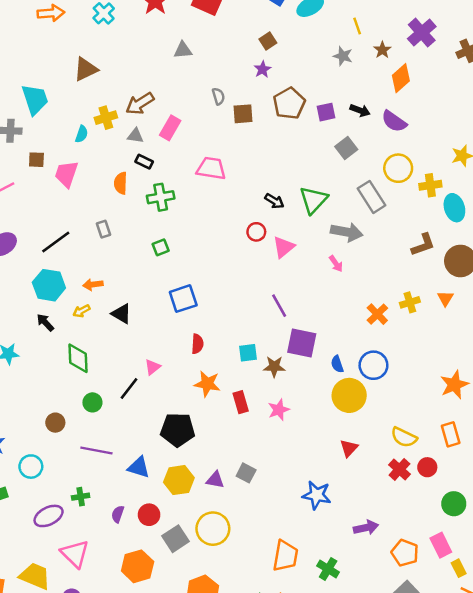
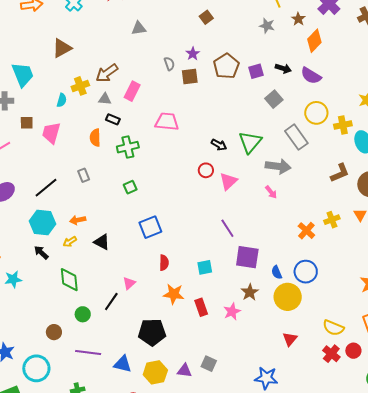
purple star: (262, 69) -> (193, 54), moved
brown star: (274, 367) -> (250, 292), moved, turned -30
cyan circle: (31, 467) -> (36, 368), size x1.4

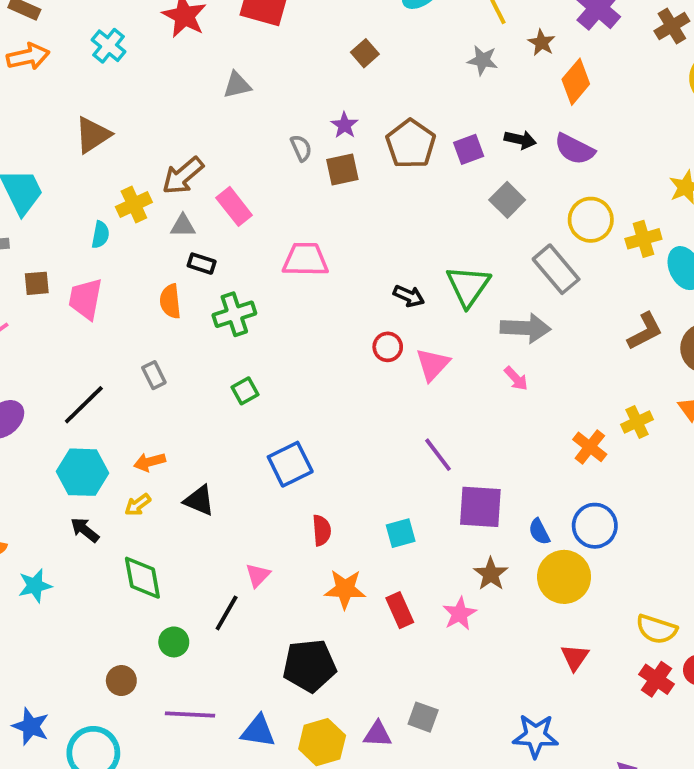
pink rectangle: (132, 91) -> (234, 206), turned -60

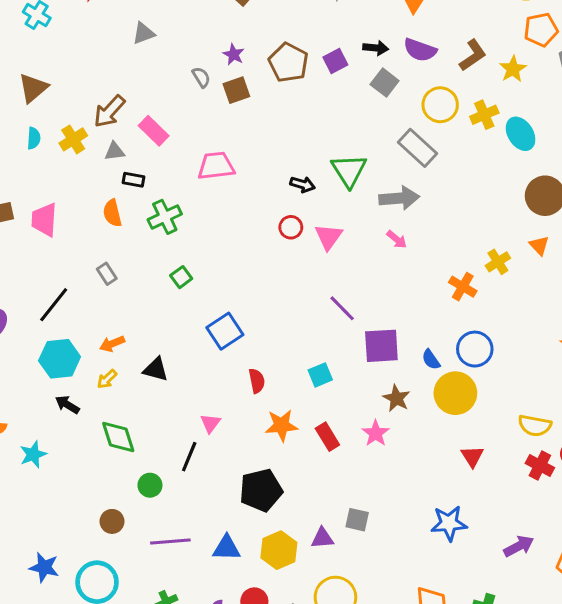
gray square: (507, 200) -> (385, 83), moved
cyan semicircle: (100, 235) -> (34, 138), moved
brown L-shape: (645, 331) -> (473, 55), moved

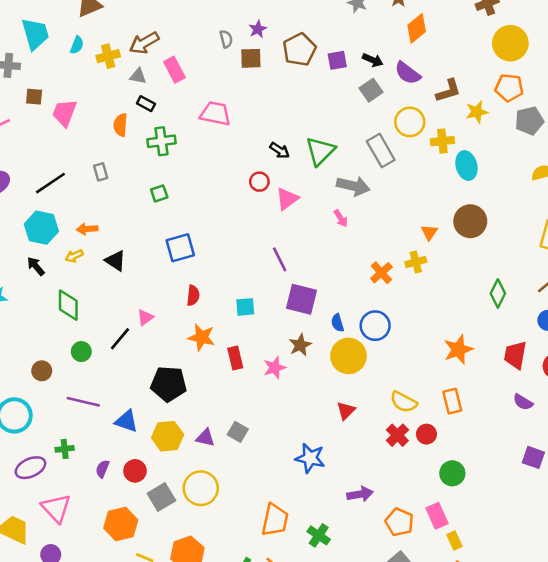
orange triangle: (539, 245) -> (429, 232), moved

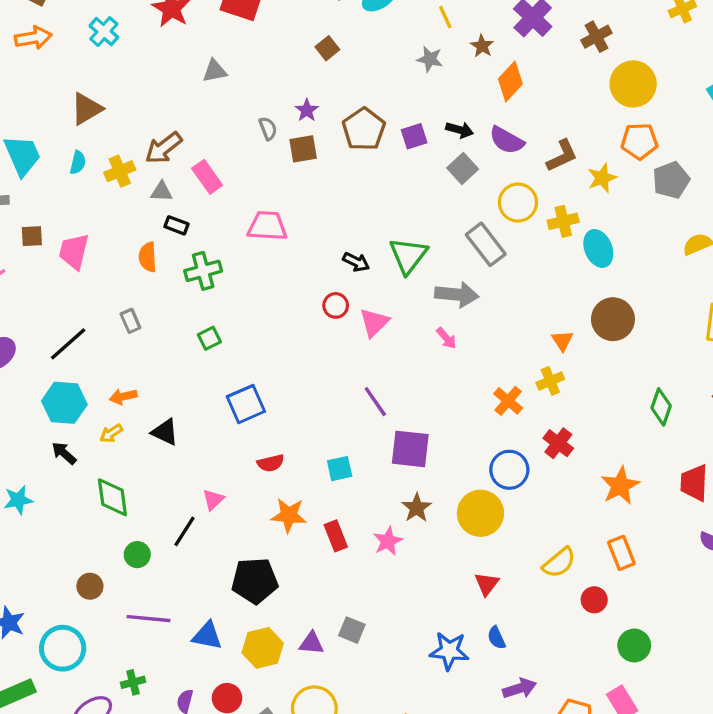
red semicircle: (193, 295) -> (271, 463), turned 78
blue semicircle: (337, 323) -> (496, 638), moved
yellow semicircle: (404, 402) -> (559, 563), turned -60
red cross: (397, 435) -> (558, 443), moved

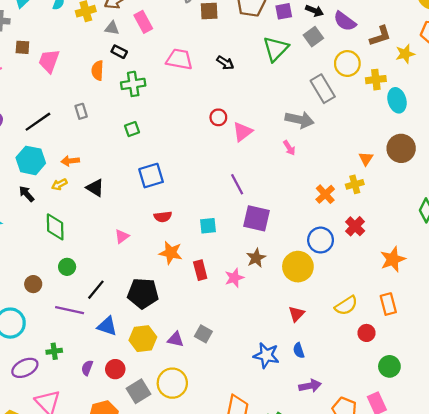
green triangle: (408, 256) -> (276, 49), moved
black arrow: (356, 262) -> (225, 63), moved
black line: (184, 531) -> (96, 290), moved

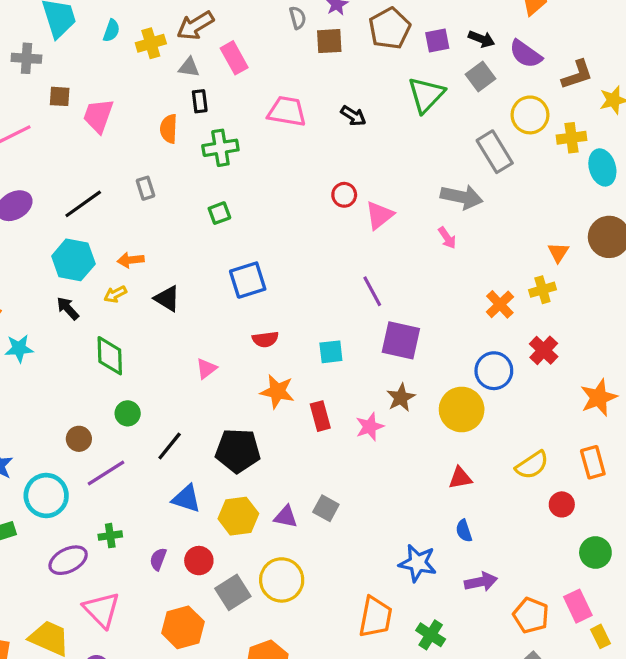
black rectangle: (119, 52) -> (200, 101), turned 56
purple line: (70, 310) -> (106, 473), moved, turned -44
red triangle: (296, 314) -> (460, 478), turned 36
blue star: (266, 355) -> (418, 563), moved

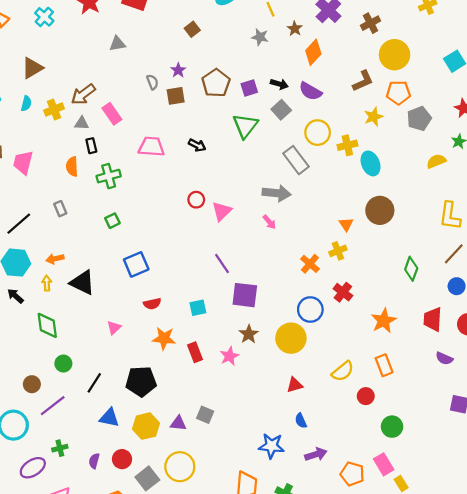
brown L-shape: (577, 75) -> (363, 81), moved
yellow arrow: (115, 294) -> (47, 283), turned 120
black triangle: (167, 299) -> (82, 283), size x1.4

